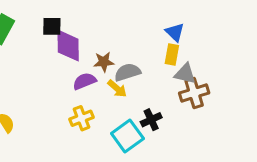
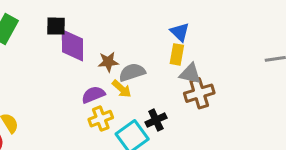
purple semicircle: (84, 81) -> (93, 95), moved
yellow cross: (81, 118) -> (101, 119), moved

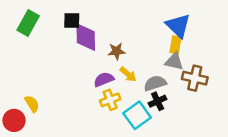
blue triangle: (180, 32) -> (178, 26), size x1.5
gray semicircle: (132, 72) -> (155, 83), moved
gray triangle: (190, 74) -> (174, 61), moved
brown cross: (199, 93) -> (195, 78), turned 30

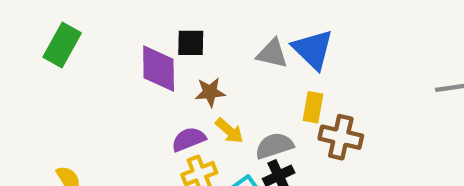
black square: (72, 20) -> (191, 43), moved
yellow rectangle: (176, 45) -> (313, 107), moved
gray triangle: (174, 61) -> (272, 54), moved

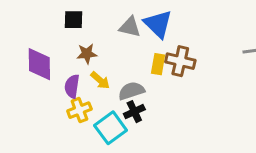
purple diamond: (159, 69) -> (39, 64), moved
brown cross: (341, 137) -> (180, 61), moved
purple semicircle: (189, 139) -> (72, 86), turned -60

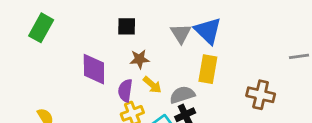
gray triangle: (130, 27) -> (181, 34), turned 45
brown cross: (180, 61) -> (261, 95), moved
yellow rectangle: (158, 64) -> (208, 69), size x1.4

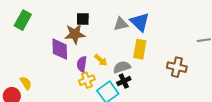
gray triangle: (181, 34) -> (121, 24), turned 49
brown star: (139, 59) -> (75, 34), moved, size x1.5

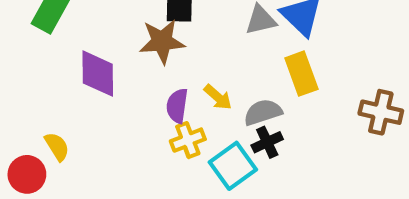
purple diamond: (60, 49) -> (98, 74), moved
yellow rectangle: (140, 49) -> (301, 74), turned -30

